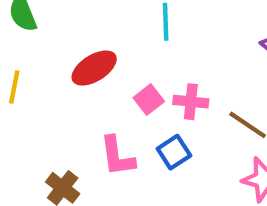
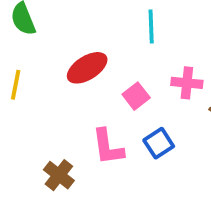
pink cross: (191, 102) -> (187, 83), moved

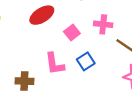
brown cross: (59, 175) -> (24, 81), turned -36

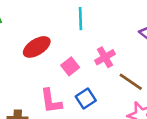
pink cross: (103, 24) -> (105, 57), turned -36

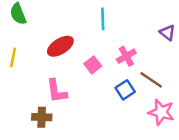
blue square: (86, 98) -> (125, 90), moved
pink L-shape: (51, 101) -> (57, 91), moved

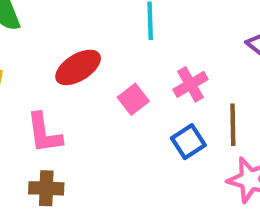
brown line: (151, 80) -> (233, 125), turned 55
pink L-shape: (57, 91) -> (44, 133), moved

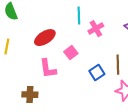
pink cross: (190, 84) -> (96, 29), moved
pink L-shape: (44, 133) -> (48, 69), moved

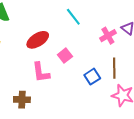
cyan line: (79, 16) -> (73, 17), turned -36
pink cross: (96, 29) -> (108, 36), moved

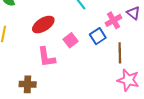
blue square: (92, 77) -> (98, 36), moved

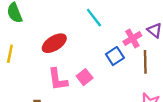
pink square: (71, 40) -> (85, 77), moved
brown line: (120, 53) -> (145, 62), moved

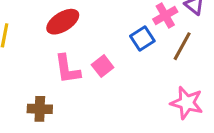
brown line: (145, 62) -> (182, 46), turned 30

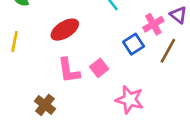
pink star: (187, 103) -> (130, 100), moved
brown cross: (40, 109) -> (45, 105), turned 36

